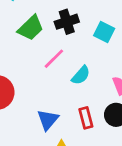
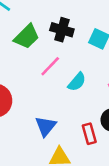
black cross: (67, 22) -> (62, 30), turned 35
red rectangle: (86, 118) -> (89, 134), moved

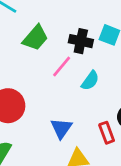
black cross: (62, 30) -> (81, 41), moved

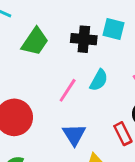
pink line: (62, 67) -> (68, 90), moved

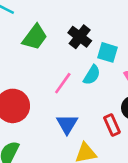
cyan square: (114, 29) -> (108, 52), moved
black cross: (84, 39) -> (80, 37), turned 30

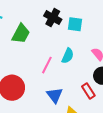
black cross: (80, 37) -> (53, 18), moved
cyan square: (108, 52) -> (75, 24), moved

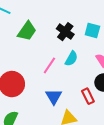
black cross: (53, 18) -> (65, 32), moved
cyan square: (75, 24) -> (92, 31), moved

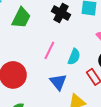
cyan semicircle: (71, 59) -> (74, 57), moved

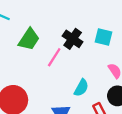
pink line: (49, 50) -> (54, 57), moved

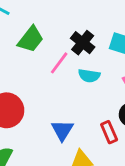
cyan semicircle: (81, 88) -> (89, 76), moved, turned 66

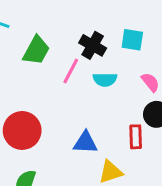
blue triangle: (62, 130) -> (85, 142), turned -50
red rectangle: (109, 132) -> (136, 137), turned 30

